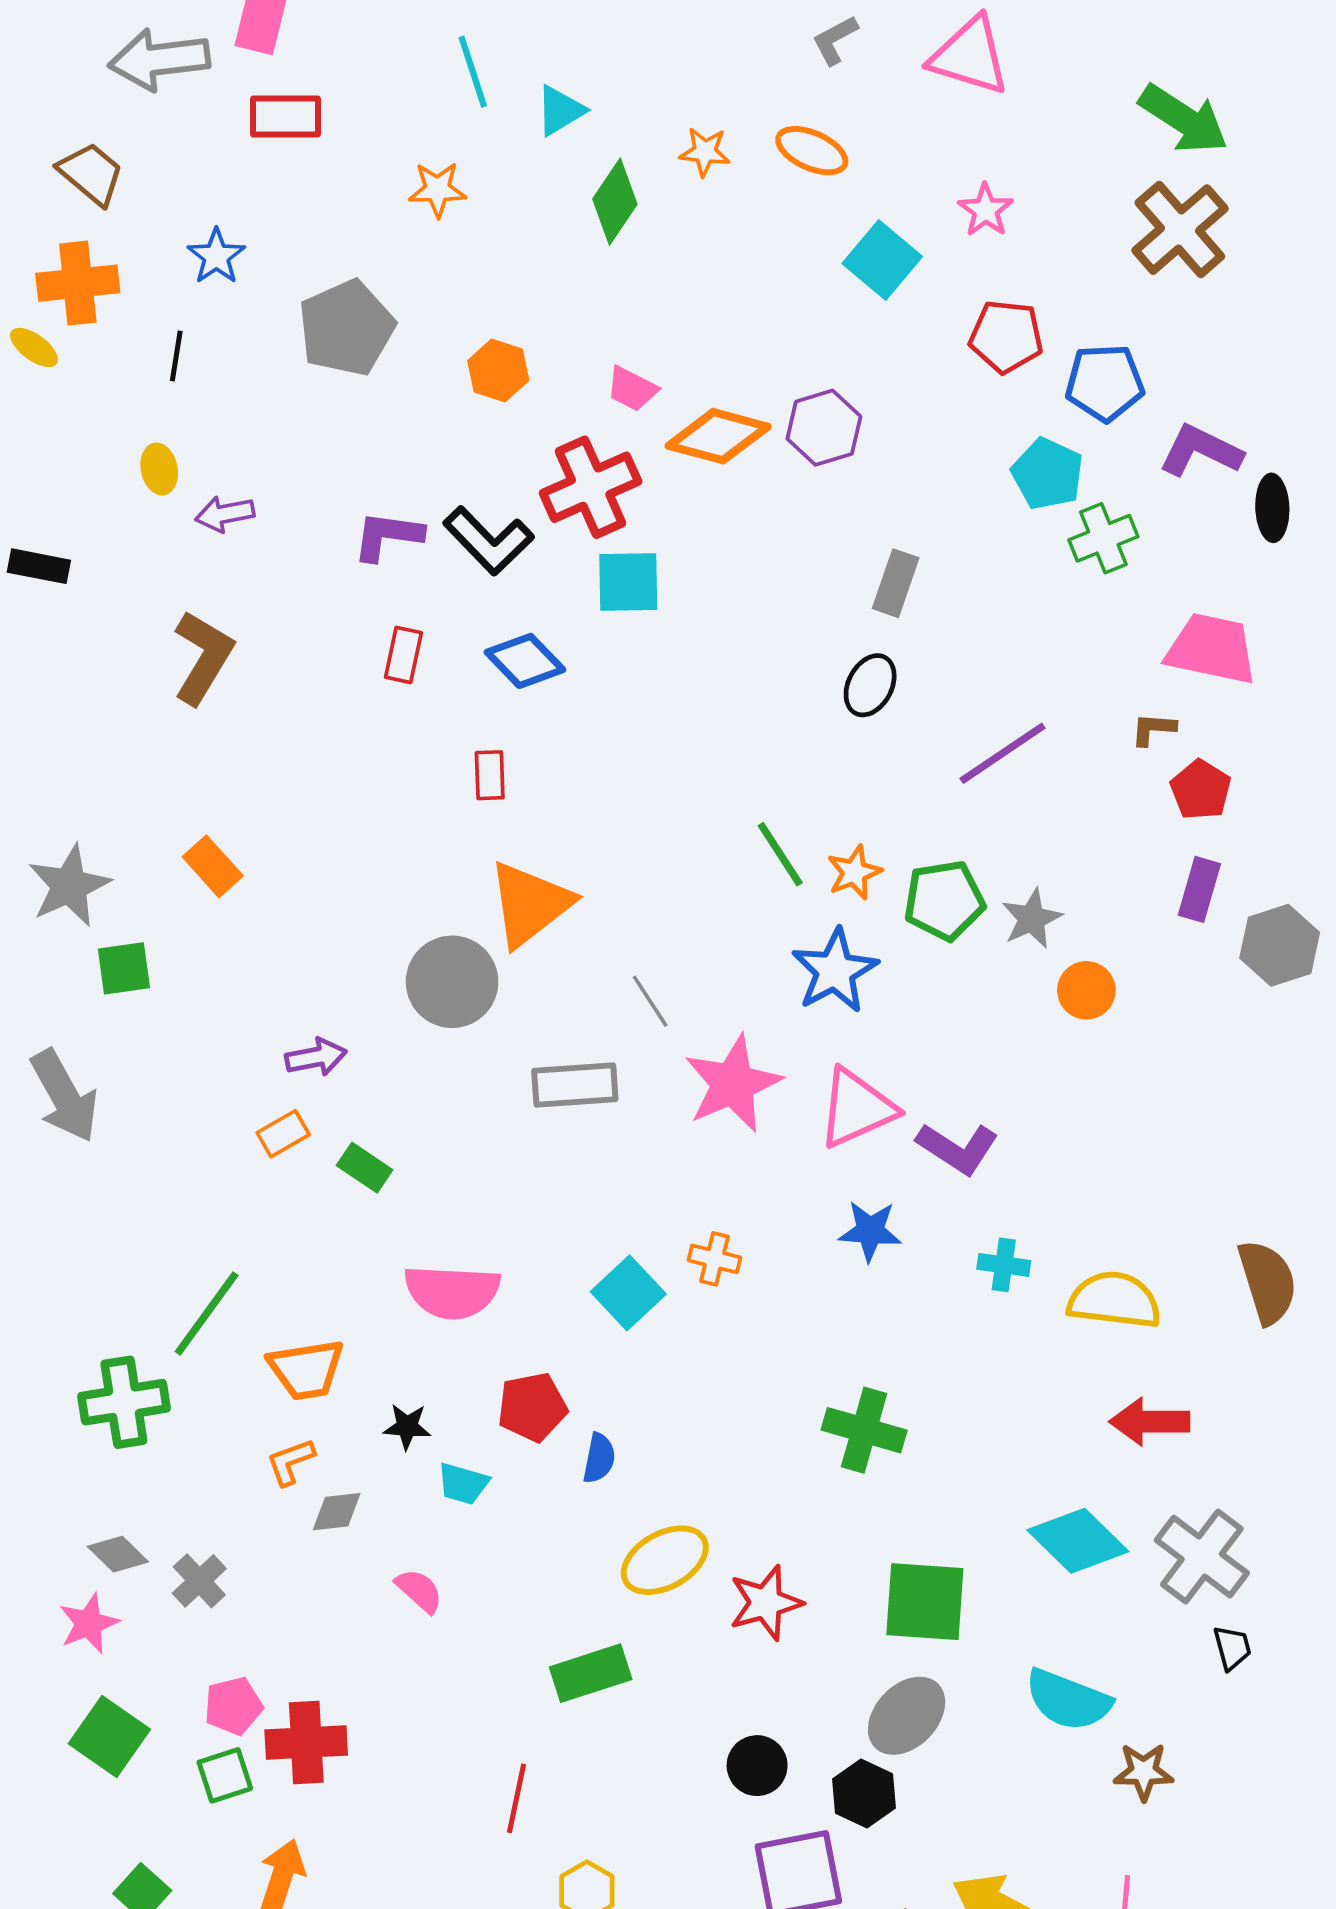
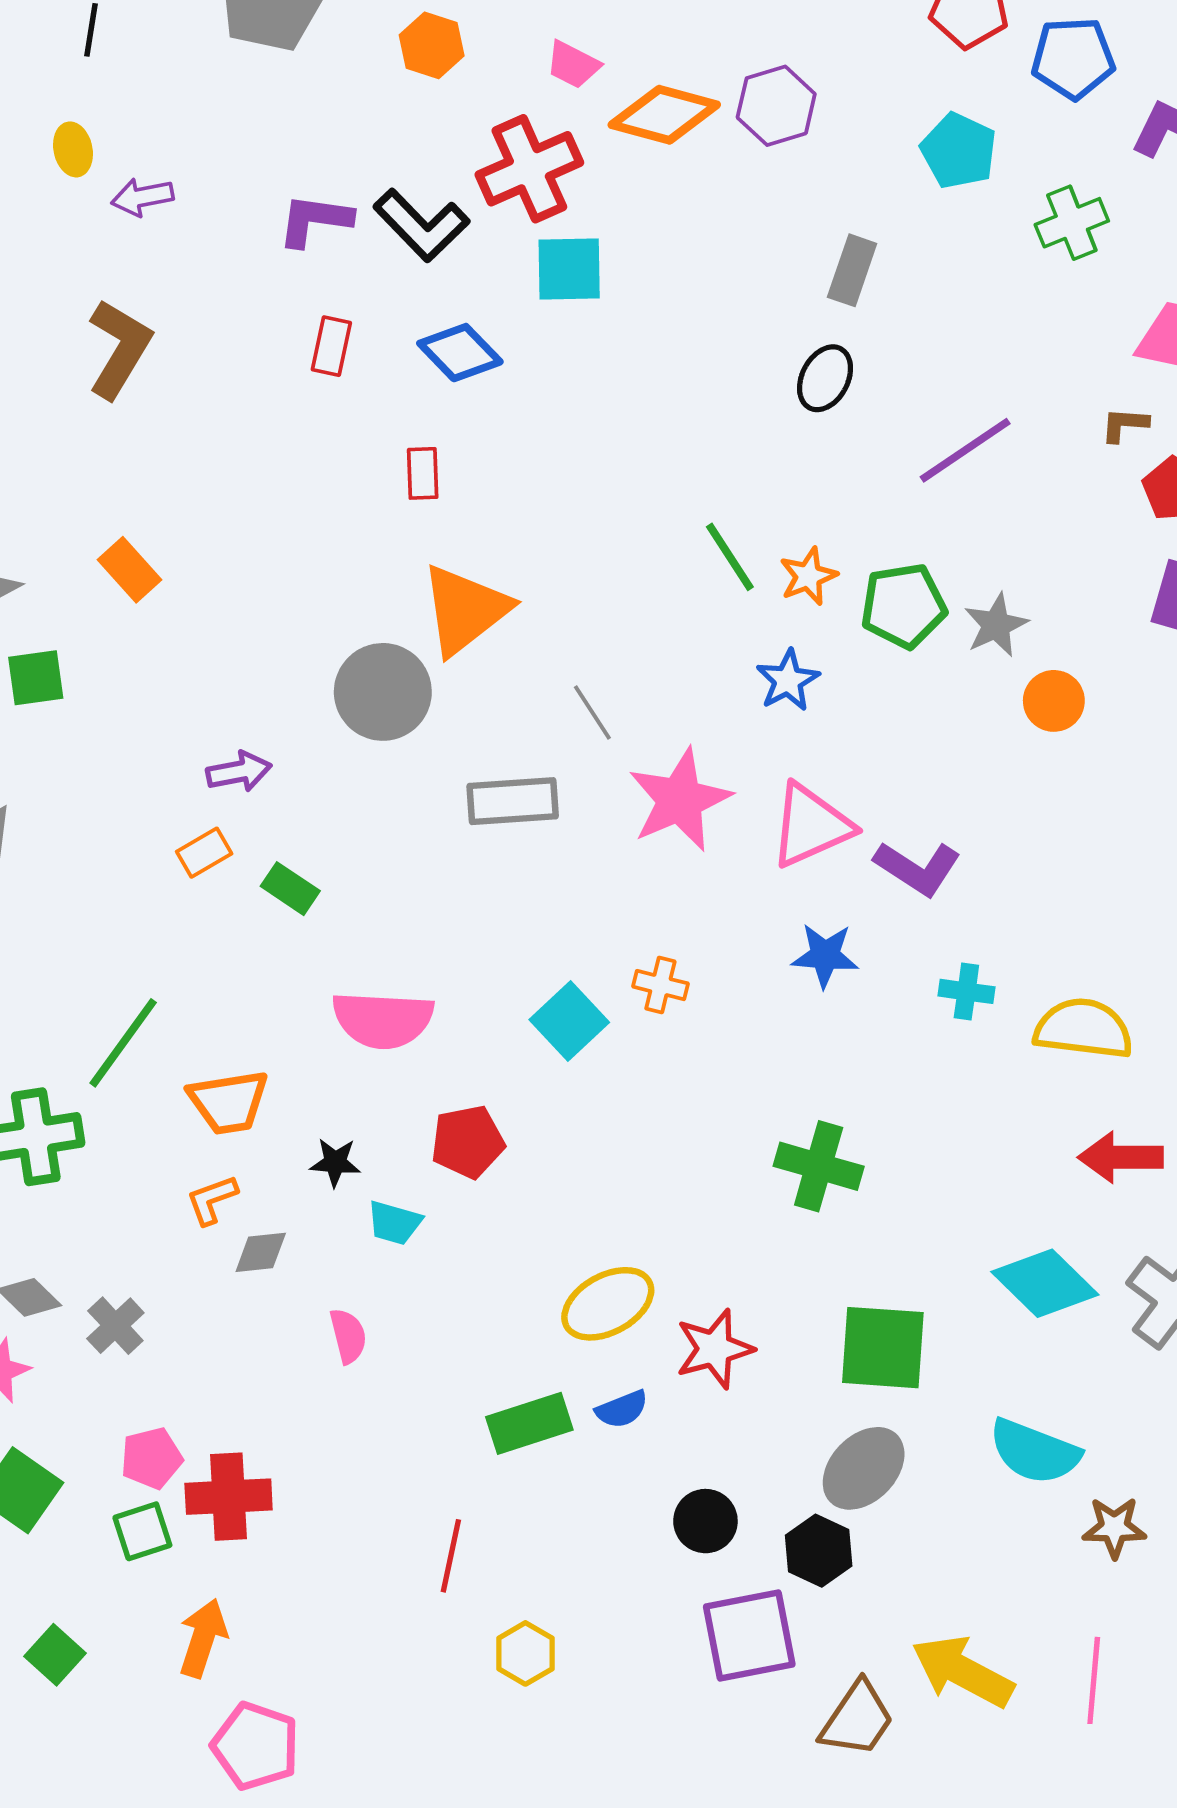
cyan pentagon: (1048, 474) -> (959, 151), moved
blue star: (835, 971) -> (788, 680), size x0.7
blue semicircle: (599, 1458) -> (622, 1409), moved, turned 57
pink semicircle: (419, 1591) -> (348, 1336), turned 34

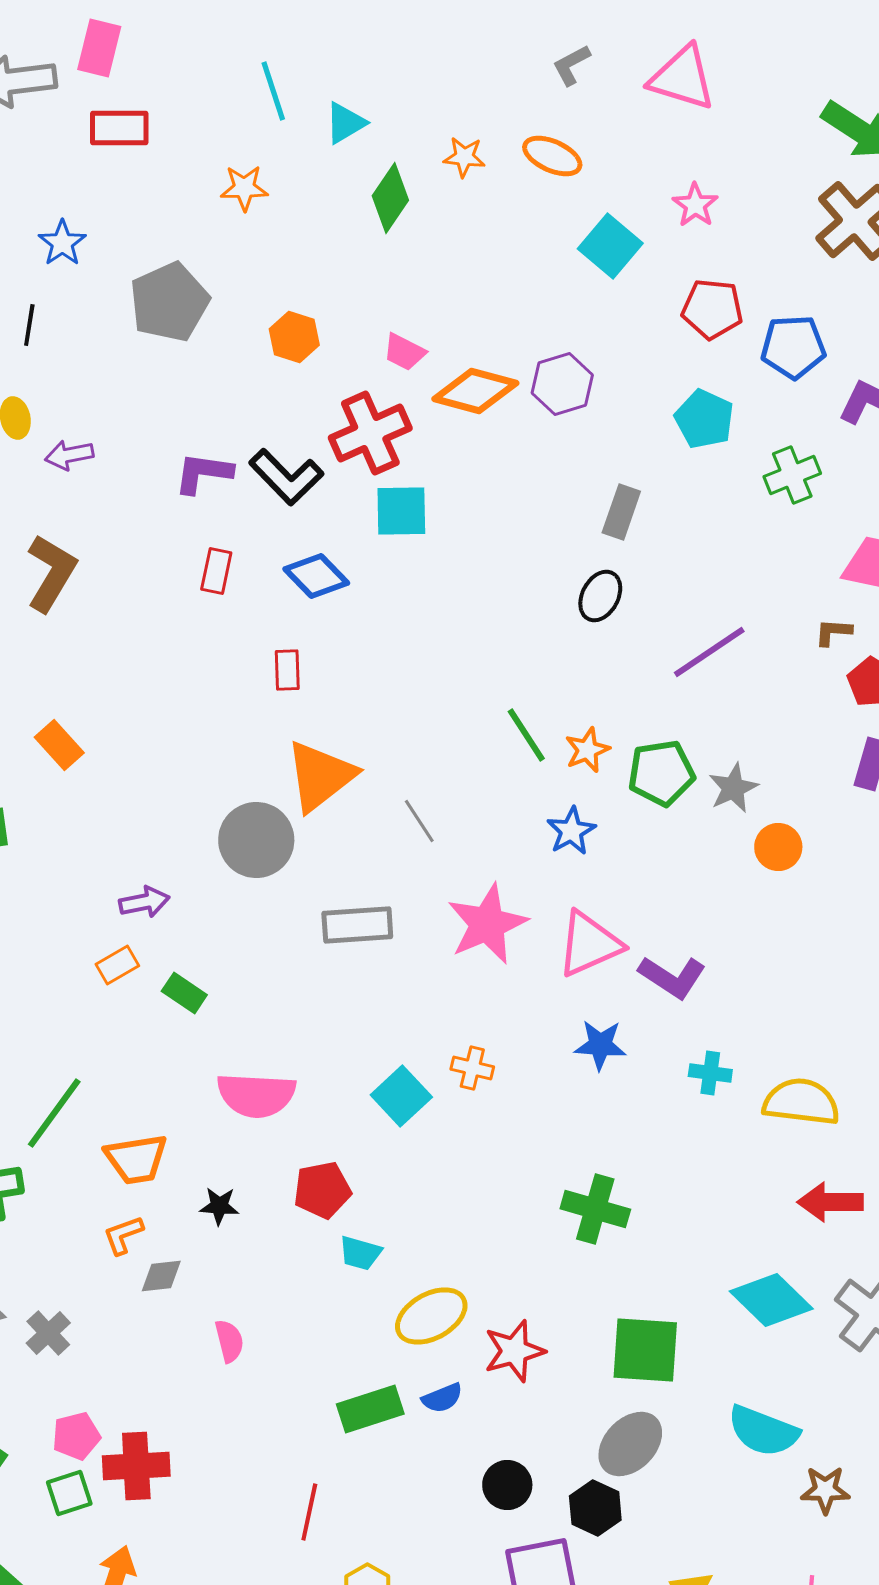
gray line: (592, 712) -> (419, 821), moved
cyan trapezoid: (394, 1223) -> (360, 1253), moved

